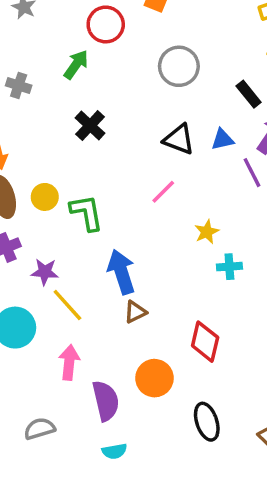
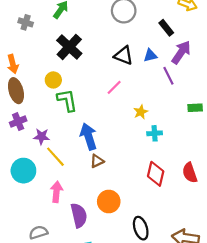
black cross: (90, 126) -> (69, 47), size x1.4
yellow circle: (45, 197) -> (53, 80), moved
red diamond: (205, 342) -> (156, 174), moved

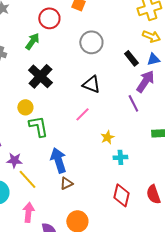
blue triangle: (150, 55) -> (153, 59), moved

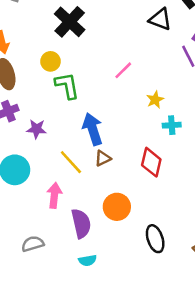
black triangle: (91, 84) -> (160, 19), moved
yellow line: (27, 179) -> (71, 162), moved
red diamond: (121, 195) -> (151, 162), moved

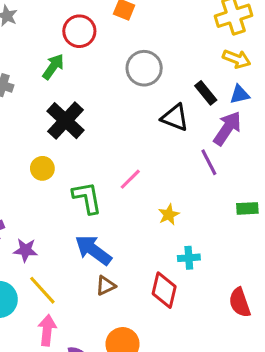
green L-shape: (67, 86) -> (87, 198), moved
cyan cross: (172, 125) -> (189, 258), moved
blue arrow: (93, 129) -> (93, 250), turned -36
yellow line: (71, 162) -> (42, 290), moved

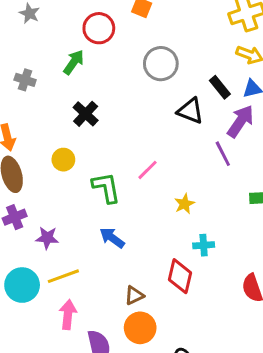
black cross: (65, 121) -> (86, 114), size x0.7
blue arrow: (93, 250) -> (112, 238), size x0.7
brown triangle: (106, 286) -> (134, 295), moved
yellow line: (42, 290) -> (63, 276), turned -68

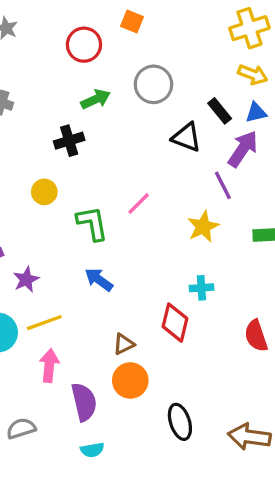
green arrow: (74, 62) -> (96, 99), moved, turned 30
black cross: (86, 114) -> (69, 141), turned 30
yellow star: (184, 204) -> (203, 227), moved, size x1.4
purple star: (47, 238) -> (26, 280), turned -30

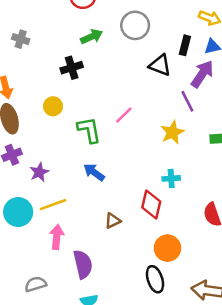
black rectangle: (220, 111) -> (185, 45), turned 54
orange circle: (130, 380) -> (167, 248), moved

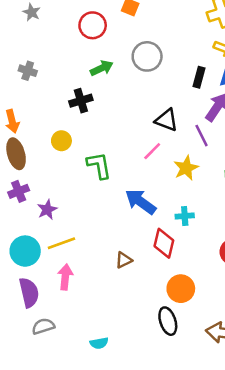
black triangle: (160, 65) -> (167, 120), moved
pink line: (124, 115) -> (152, 151), moved
blue arrow: (94, 172) -> (141, 202), moved, size x1.4
purple semicircle: (83, 264) -> (29, 293), moved

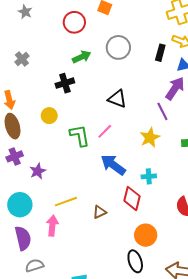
gray cross: (28, 71) -> (22, 59), turned 32
black rectangle: (199, 77) -> (160, 53), moved
black triangle: (167, 120) -> (117, 99), moved
pink line: (152, 151) -> (105, 131), moved
yellow line: (61, 243) -> (66, 202), moved

